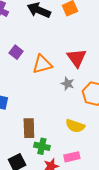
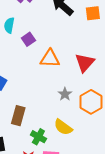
gray star: (68, 84) -> (65, 94), moved
green cross: (42, 146) -> (38, 137), moved

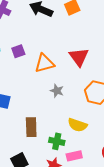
purple square: (28, 39) -> (18, 51), turned 32
gray star: (65, 94) -> (57, 91), moved

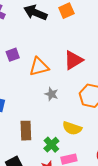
red triangle: (79, 57) -> (73, 60), turned 35
green cross: (57, 141) -> (51, 145), turned 35

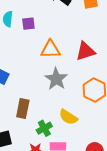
purple square: (13, 55) -> (28, 24), moved
gray star: (51, 94) -> (56, 79), size x1.6

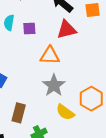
red triangle: (85, 51) -> (67, 30), moved
yellow semicircle: (68, 117) -> (65, 112), moved

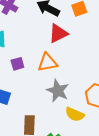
purple square: (29, 28) -> (17, 64), moved

